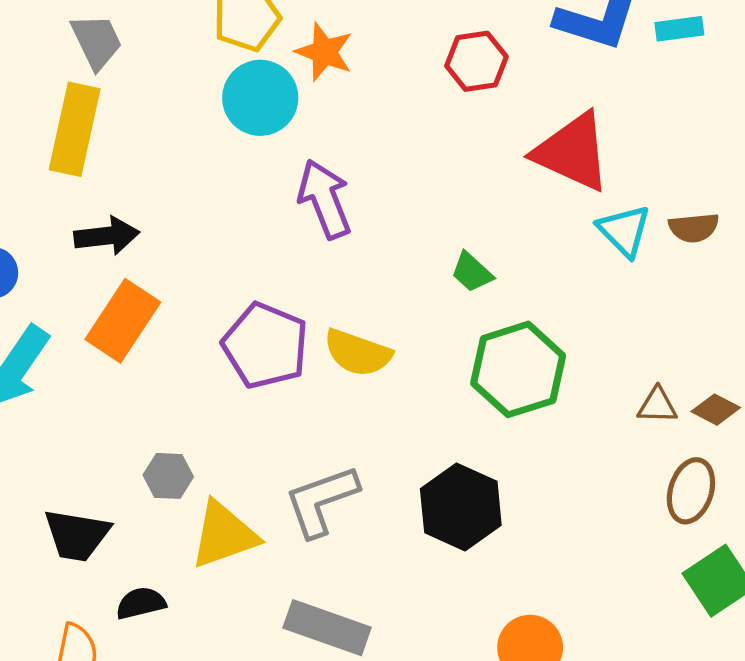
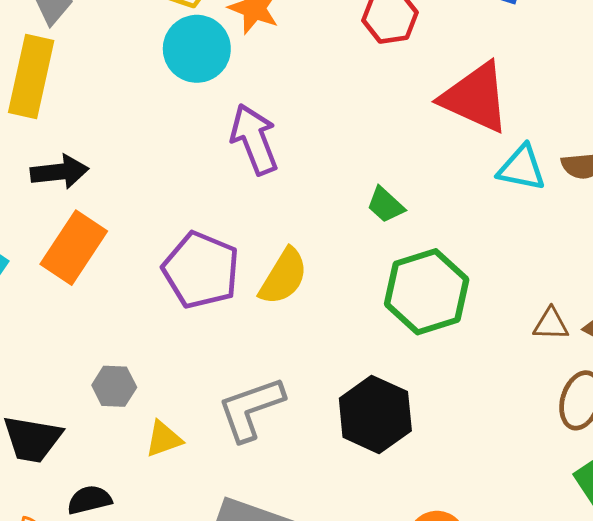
cyan triangle: (624, 231) -> (522, 168), turned -34
yellow semicircle: (358, 353) -> (283, 277), turned -78
yellow triangle: (224, 535) -> (164, 439), size x0.6

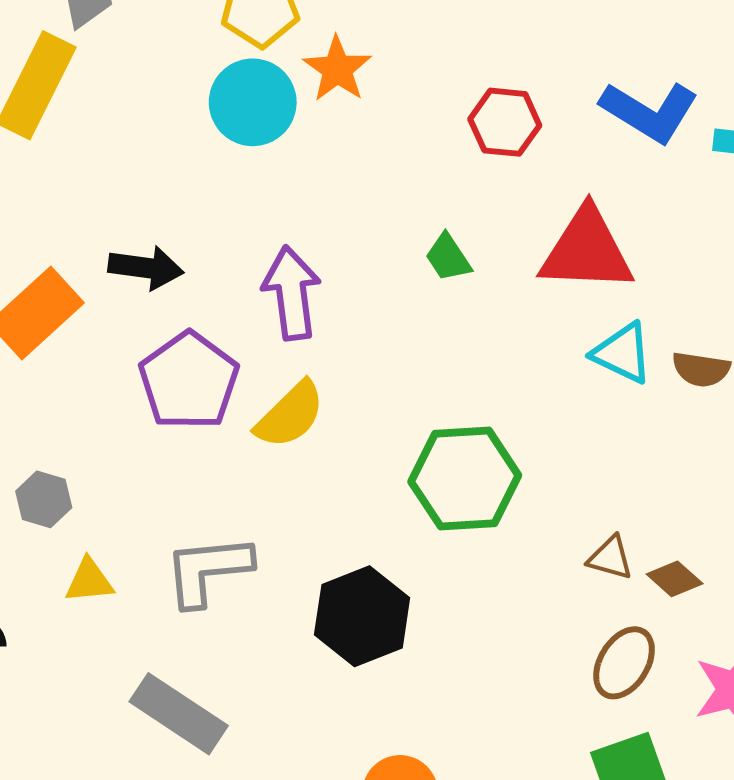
red triangle: (475, 98) -> (587, 250), turned -36
purple arrow: (254, 139) -> (292, 293), moved
black arrow: (60, 172) -> (146, 268), moved
green trapezoid: (386, 205) -> (448, 258), moved

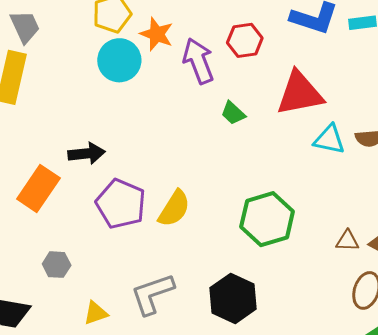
purple arrow: (292, 293) -> (198, 61), moved
gray hexagon: (44, 499) -> (57, 265), moved

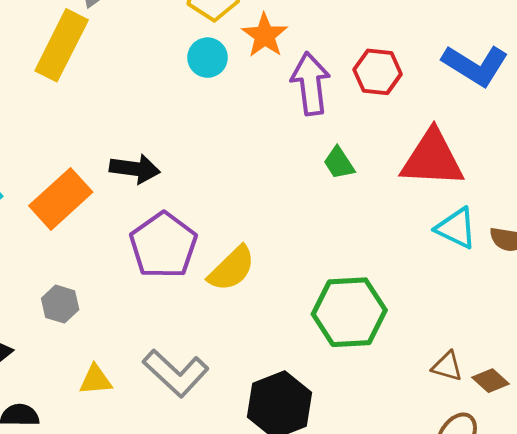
cyan circle: (119, 60) -> (208, 58), size x0.7
gray L-shape: (152, 294) -> (176, 373), turned -132

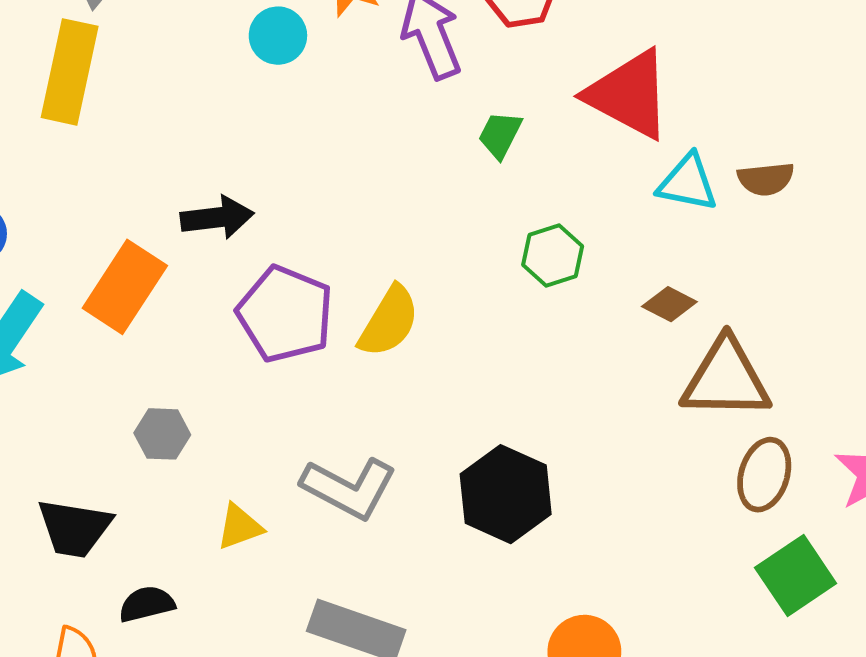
red triangle: (432, 159) -> (629, 94), turned 40
green trapezoid: (339, 163) -> (500, 135), turned 75
green hexagon: (349, 312) -> (553, 256), moved, size x0.6
brown triangle: (447, 366) -> (726, 379), size x2.0
brown diamond: (490, 381) -> (669, 304), moved

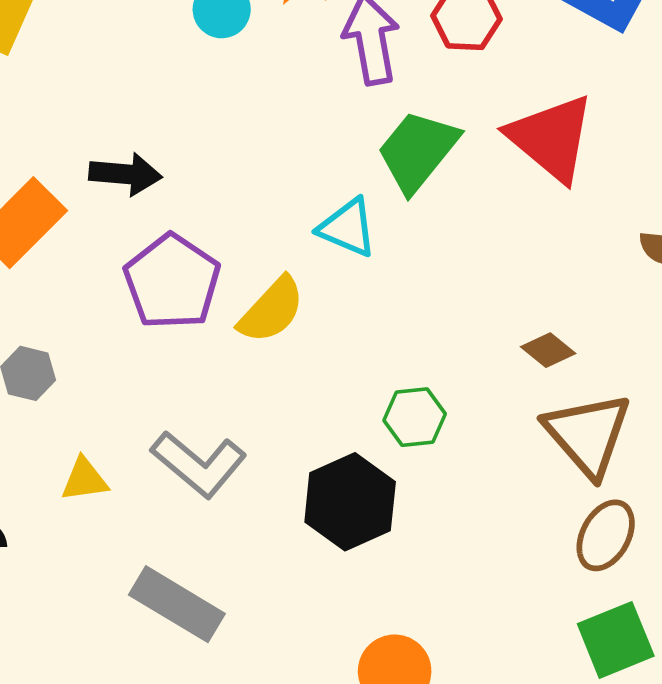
green trapezoid: (500, 135) -> (418, 151), size x1.8
cyan triangle: (688, 183) -> (348, 228), moved
green hexagon: (553, 256) -> (415, 417), moved
brown triangle: (726, 379) -> (588, 434), turned 36

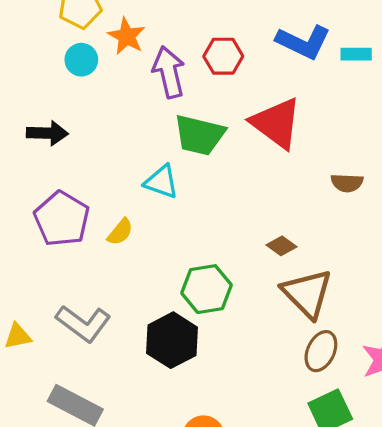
green trapezoid: (418, 151) -> (199, 135), turned -112
black arrow: (125, 174) -> (47, 133), moved
yellow semicircle: (271, 310) -> (120, 232), size x0.7
green hexagon: (415, 417) -> (207, 289), size x1.4

